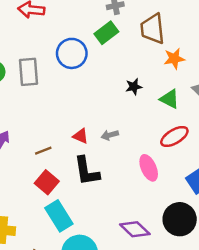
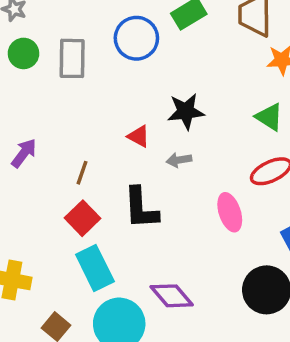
black star: (134, 87) -> (186, 111), moved, size x1.5
red triangle: (81, 136) -> (139, 136), moved
brown line: (43, 151) -> (82, 173), turned -56
purple diamond: (135, 229) -> (172, 296), moved

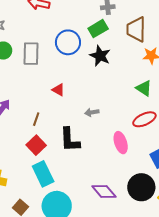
black star: (186, 111) -> (100, 56), moved, turned 30
red triangle: (139, 136) -> (58, 90), moved
purple diamond: (172, 296) -> (104, 191), moved

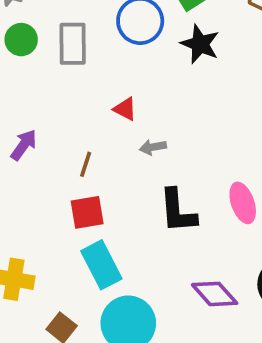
gray arrow: (92, 112) -> (153, 147), moved
black L-shape: (70, 140) -> (178, 211), moved
red square: (36, 145) -> (87, 212), turned 36

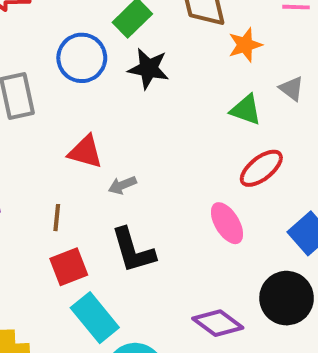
red triangle: (125, 109) -> (85, 152), size x1.4
black L-shape: (178, 211) -> (133, 250), moved

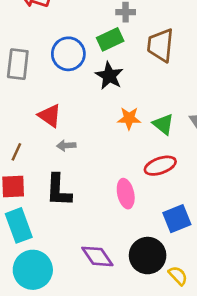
orange star: (245, 45) -> (129, 118), moved

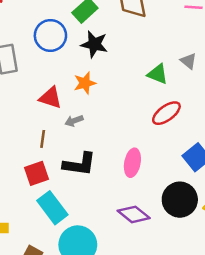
orange star: (129, 118) -> (85, 83), moved
brown line: (16, 152) -> (43, 139), moved
black L-shape: (59, 190) -> (79, 164), turned -68
pink ellipse: (126, 194) -> (132, 163), moved, turned 40

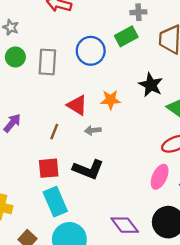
black star: (94, 44) -> (151, 85), moved
brown line: (43, 139) -> (54, 132), moved
pink ellipse: (132, 163) -> (160, 177), moved

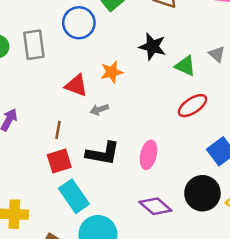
brown line: (54, 132) -> (58, 130), moved
pink ellipse: (160, 177) -> (148, 155), moved

